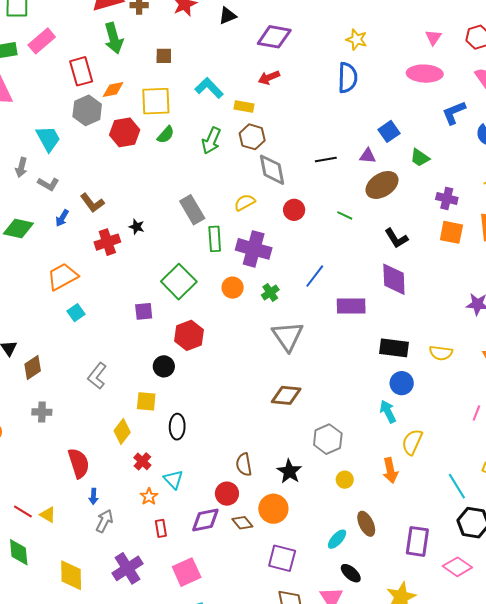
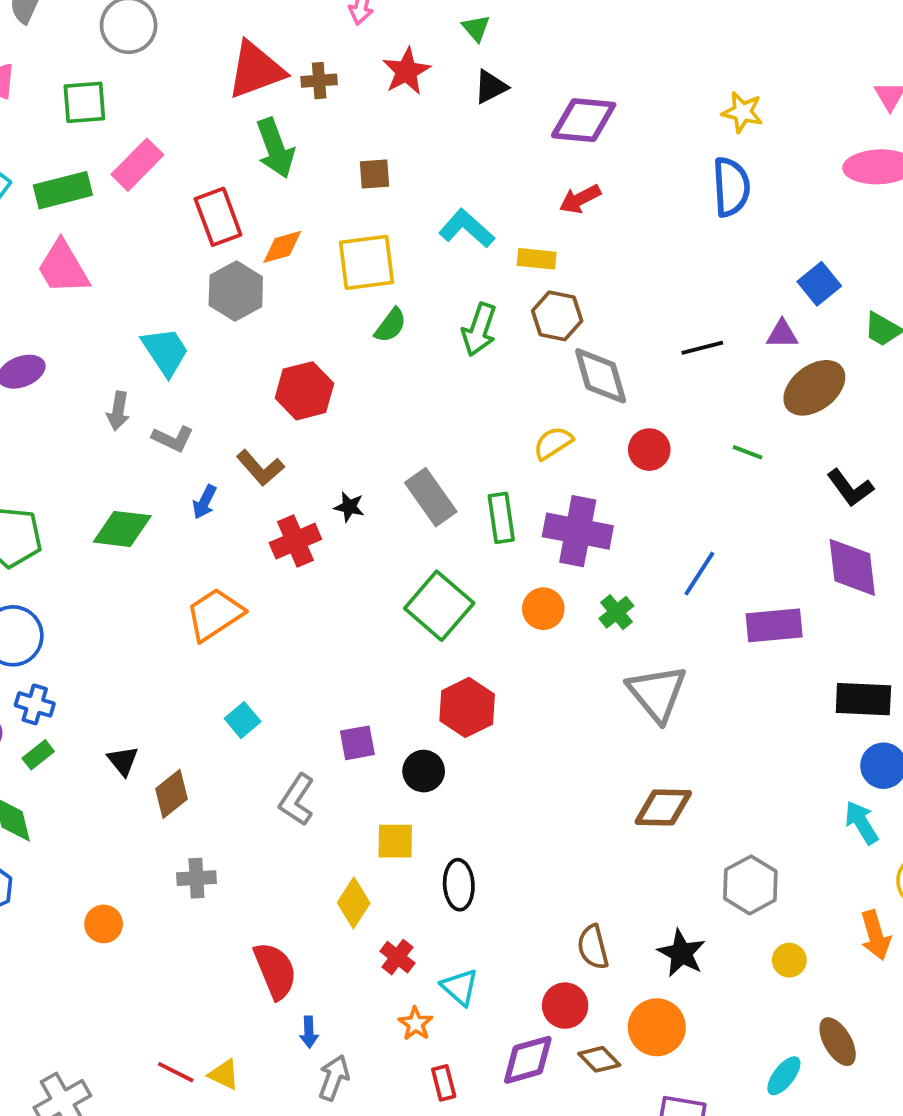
red hexagon: (125, 132) -> (304, 391), moved
gray rectangle: (192, 210) -> (431, 497), moved
purple square: (144, 311) -> (357, 743), moved
cyan square: (76, 313) -> (243, 720), moved

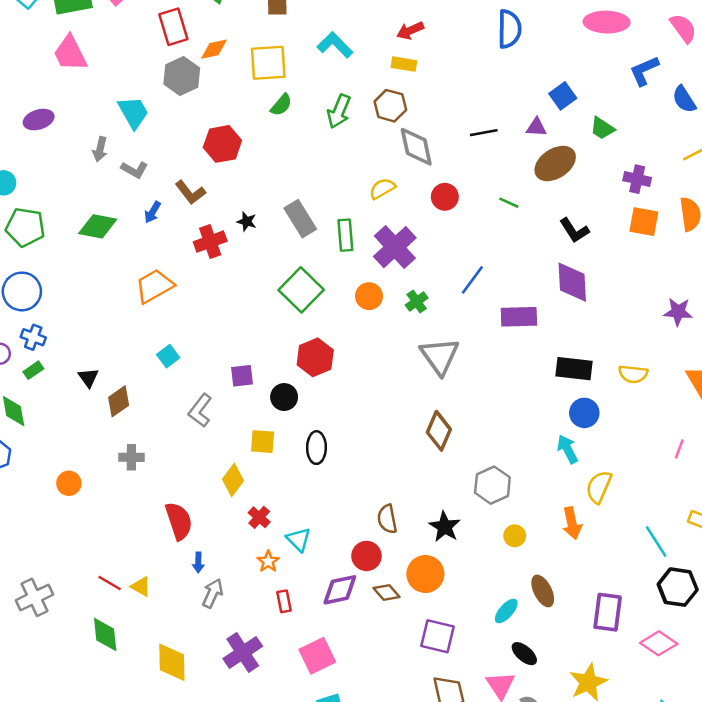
yellow rectangle: (537, 259) -> (404, 64), moved
purple cross: (578, 531) -> (395, 247), turned 33
brown diamond: (663, 807) -> (439, 431), turned -72
black ellipse: (459, 885) -> (316, 448), moved

